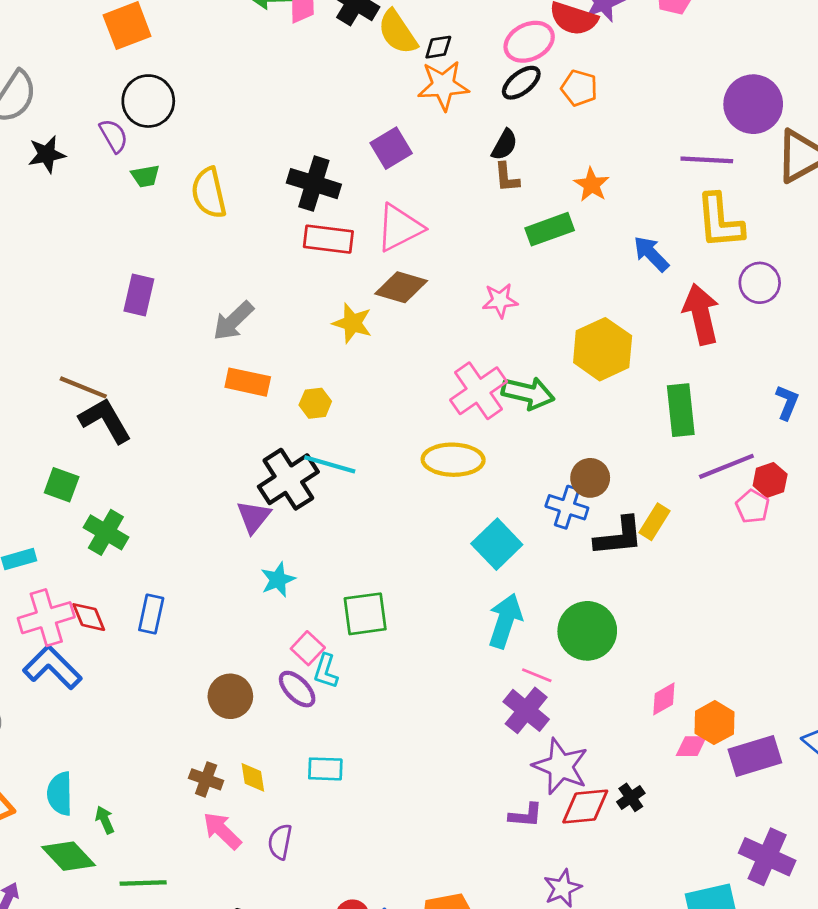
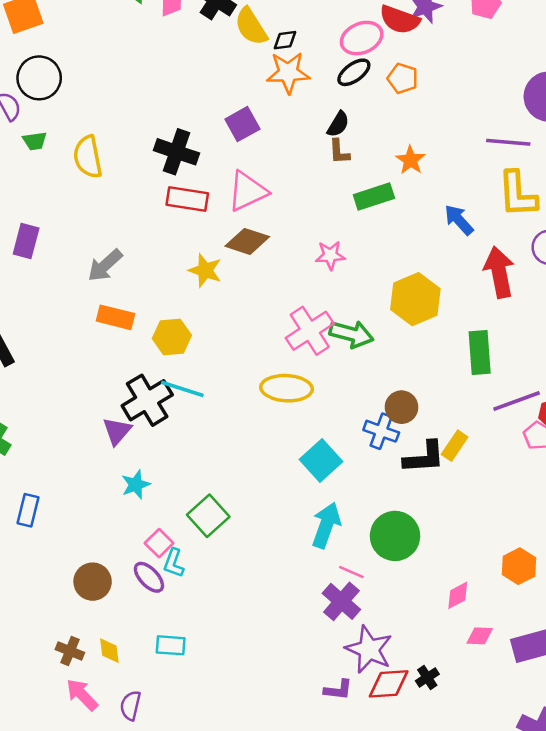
yellow hexagon: (315, 403) -> (172, 337), size x1.4
green square: (365, 614) -> (208, 516), turned -36
orange hexagon: (714, 723) -> (519, 566), moved

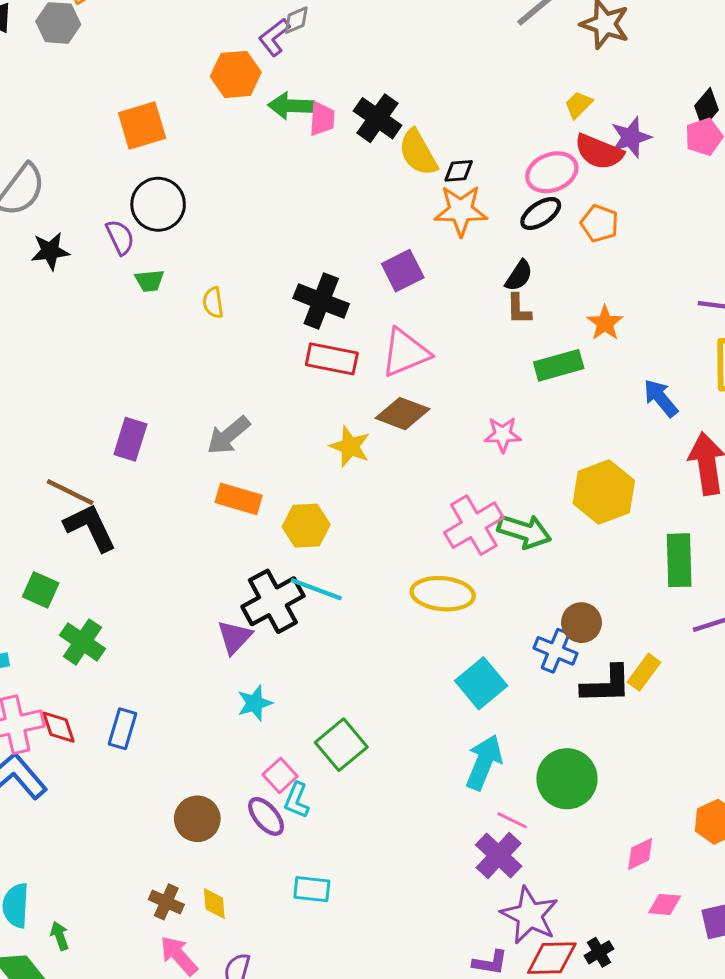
yellow semicircle: (88, 157) -> (213, 303), size x0.6
purple rectangle: (26, 241) -> (130, 439), moved
cyan rectangle: (171, 645) -> (312, 889), moved

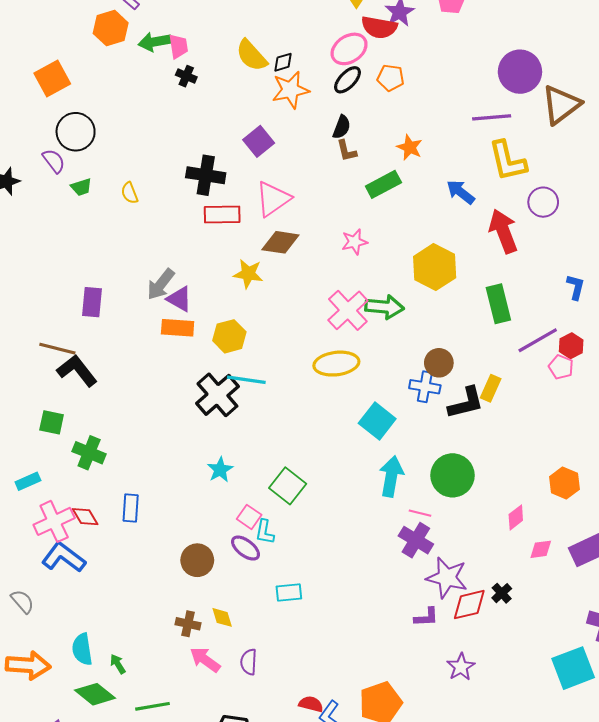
black cross: (377, 118) -> (186, 76), moved, size x0.6
purple triangle: (235, 637) -> (179, 299), moved, turned -32

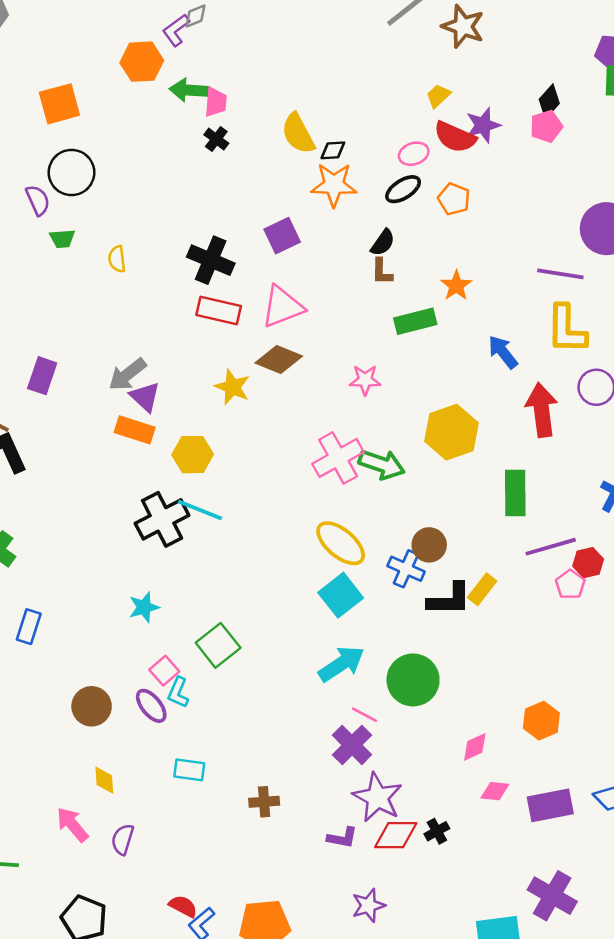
pink ellipse: (349, 49) -> (414, 154), size x0.7
yellow ellipse: (336, 364) -> (341, 543), moved, turned 33
cyan arrow: (391, 476) -> (341, 664), turned 33
brown cross: (188, 624) -> (264, 802), moved, turned -30

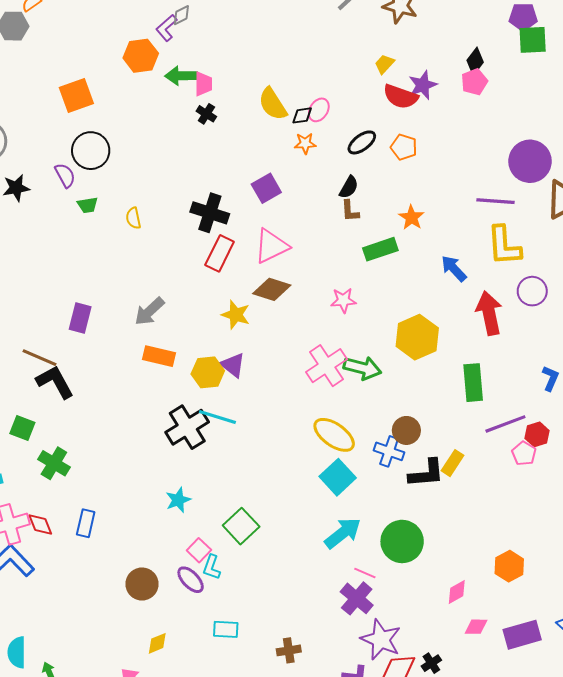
pink ellipse: (414, 154) -> (319, 110), moved, turned -35
orange star: (334, 185) -> (305, 143), size x0.6
red rectangle: (219, 311) -> (220, 253), turned -72
purple triangle: (145, 397) -> (233, 365), moved
yellow diamond: (104, 780) -> (157, 643), turned 75

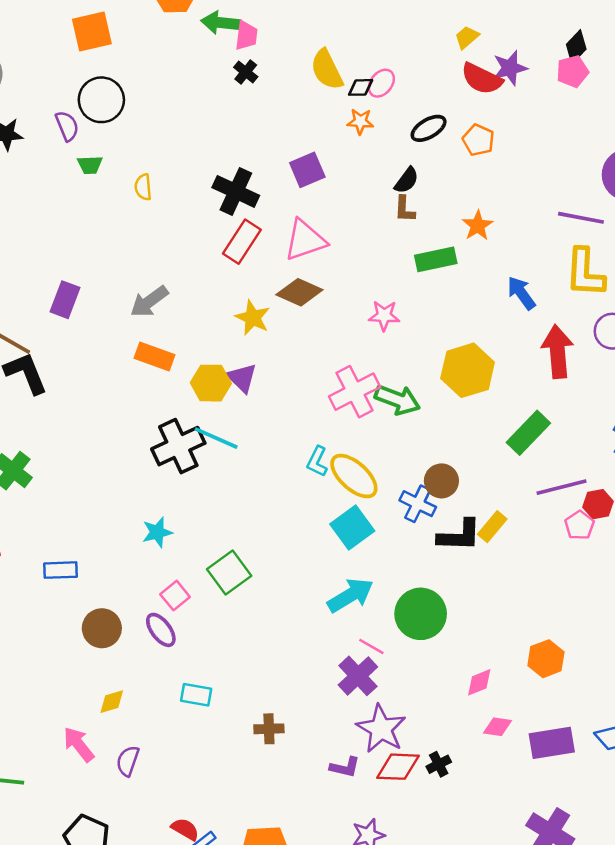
green rectangle: (473, 383) -> (528, 433), turned 42
blue rectangle: (86, 523) -> (61, 570), moved, turned 68
cyan L-shape: (212, 567) -> (317, 461), moved

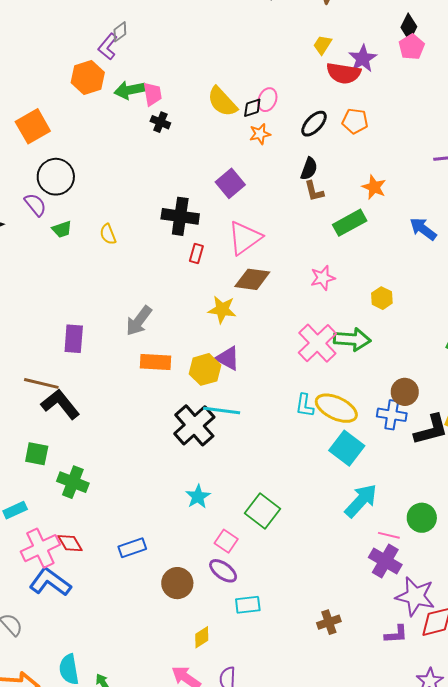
red rectangle: (242, 242) -> (196, 254), size x0.6
yellow hexagon: (468, 370) -> (382, 298), moved, size x0.5
green circle: (421, 614) -> (422, 518), moved, size x0.7
cyan rectangle: (196, 695) -> (248, 605), moved

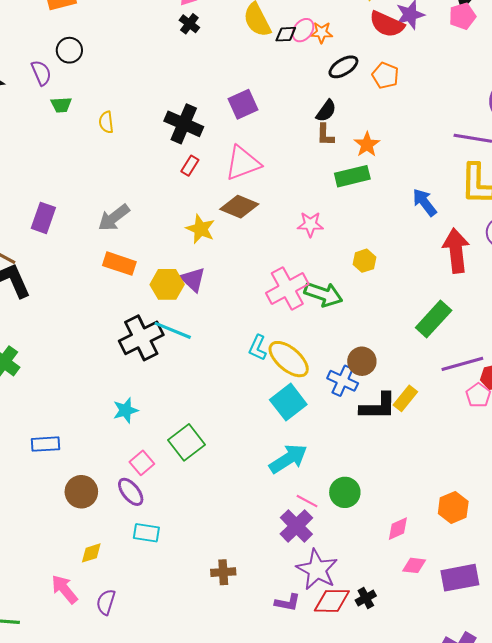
orange star: (260, 134) -> (322, 33), moved
black circle: (56, 177) -> (69, 50), size x0.7
orange star: (374, 187) -> (367, 144), moved

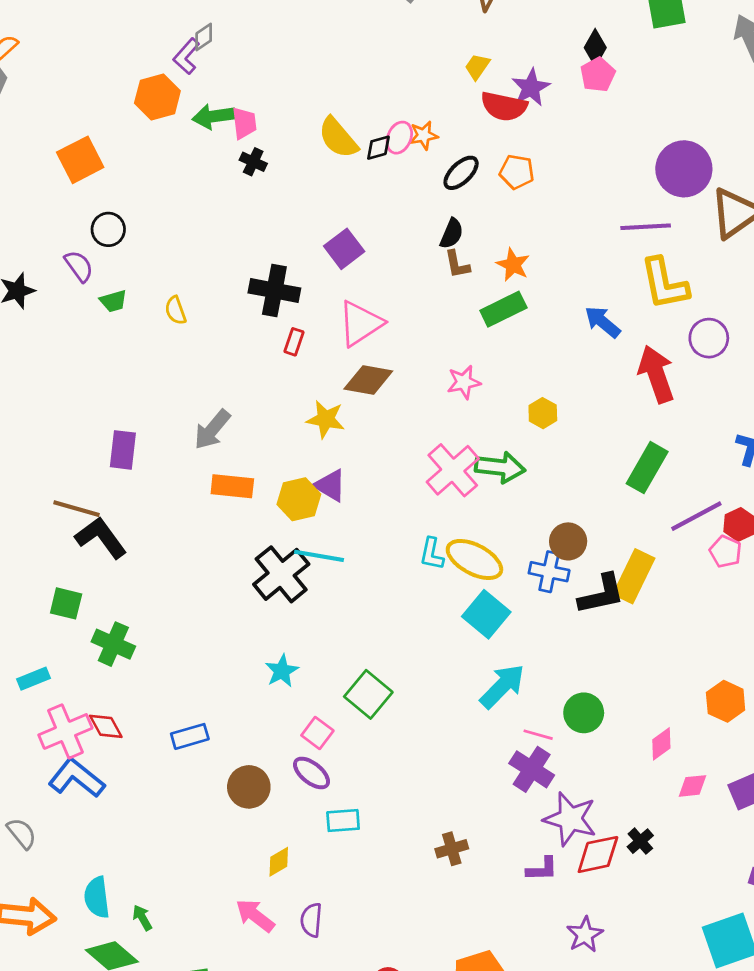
yellow rectangle: (405, 398) -> (634, 576), size x1.5

